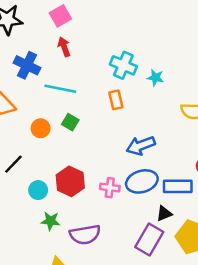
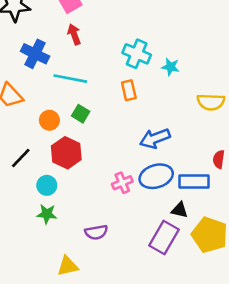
red hexagon: (70, 181) -> (66, 153), moved
pink cross: (110, 188) -> (122, 183), turned -30
black triangle: (164, 214) -> (180, 210), turned 35
green star: (50, 221) -> (47, 214), moved
purple semicircle: (85, 235) -> (96, 232), size x0.7

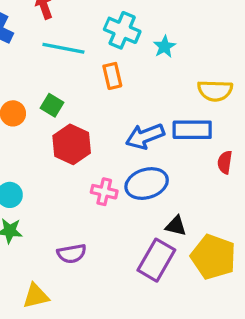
cyan star: (171, 67) -> (165, 47), turned 30
cyan line: (70, 79) -> (63, 48), moved
red hexagon: (66, 153) -> (72, 144), moved
blue rectangle: (194, 181) -> (192, 130), moved
pink cross: (122, 183) -> (104, 192), turned 36

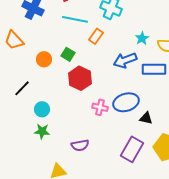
cyan star: (165, 47) -> (142, 38), moved
orange rectangle: (112, 76) -> (96, 36), moved, turned 49
blue arrow: (145, 136) -> (125, 60), moved
black triangle: (176, 226) -> (146, 118), moved

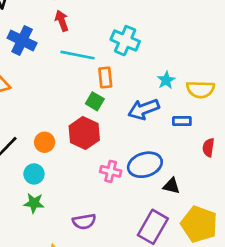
orange rectangle: (96, 36) -> (105, 78), turned -42
green square: (68, 54) -> (95, 101), moved
orange circle: (44, 59) -> (45, 142), moved
blue rectangle: (154, 69) -> (182, 121), size x0.6

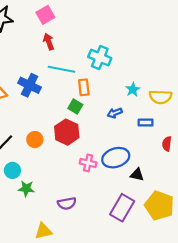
blue cross: (22, 41) -> (29, 85), moved
blue arrow: (144, 109) -> (115, 113), size x0.6
cyan circle: (34, 174) -> (12, 170), moved

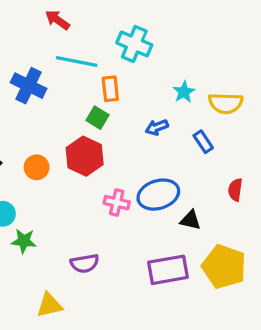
red arrow: (49, 42) -> (57, 20), turned -35
blue rectangle: (146, 122) -> (203, 142), turned 56
red semicircle: (167, 144) -> (235, 190), moved
purple rectangle: (122, 208) -> (168, 270), turned 50

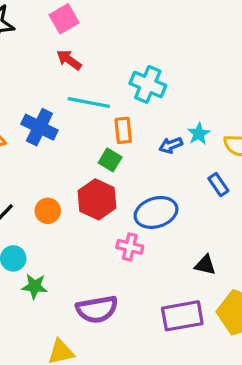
blue arrow: (157, 127) -> (171, 145), moved
blue ellipse: (158, 195) -> (156, 212), moved
purple semicircle: (85, 263) -> (97, 309), size x1.4

